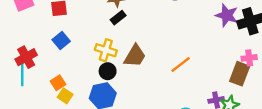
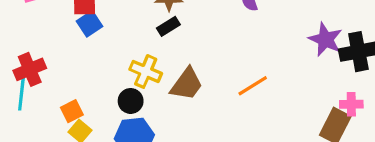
blue square: (61, 40) -> (90, 24), moved
orange line: (181, 64) -> (253, 86), moved
black circle: (108, 71) -> (131, 101), moved

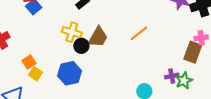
black circle: (131, 101) -> (81, 46), moved

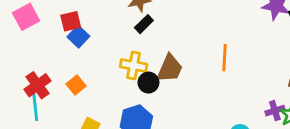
orange line: (139, 33) -> (224, 58), turned -42
orange square: (29, 62) -> (76, 85), moved

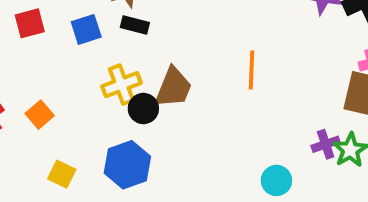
black rectangle: (144, 24) -> (135, 25), turned 60
blue square: (78, 37) -> (86, 29), moved, turned 30
yellow cross: (134, 65) -> (121, 85), turned -30

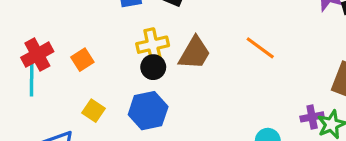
orange line: (251, 70) -> (260, 48), turned -64
black circle: (143, 109) -> (153, 67), moved

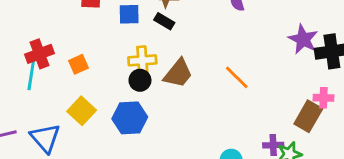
yellow square: (94, 111) -> (82, 111), size x1.4

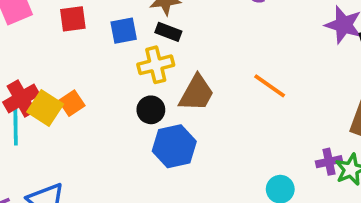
yellow cross: (142, 60) -> (156, 65), moved
yellow square: (82, 111) -> (45, 108), moved
blue hexagon: (130, 118) -> (174, 146), moved

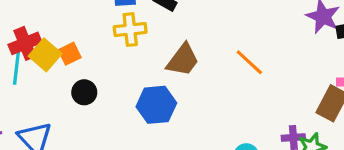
yellow cross: (156, 65) -> (130, 30), moved
black circle: (151, 110) -> (84, 92), moved

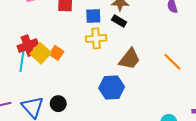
orange square: (70, 54) -> (57, 53), turned -32
black circle: (84, 92) -> (58, 104), moved

